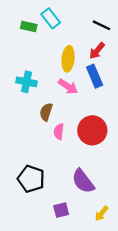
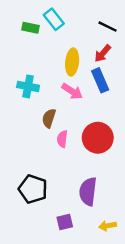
purple semicircle: (83, 181) -> (88, 191), turned 44
yellow arrow: (102, 213) -> (108, 226), turned 42

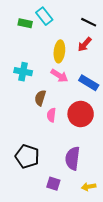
blue rectangle: (100, 80) -> (89, 83), moved, turned -36
purple square: (65, 222) -> (53, 184), turned 32

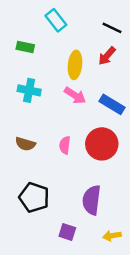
green rectangle: (25, 23) -> (25, 47), moved
brown semicircle: (40, 98) -> (25, 144), moved, turned -91

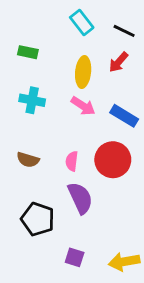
cyan rectangle: (56, 20) -> (82, 22), moved
purple semicircle: (92, 200) -> (80, 198), moved, turned 148
yellow arrow: (112, 236) -> (124, 262), size x1.5

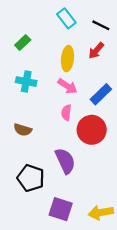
green rectangle: (28, 52) -> (23, 42), turned -56
blue rectangle: (124, 116) -> (101, 94), turned -75
pink semicircle: (72, 161) -> (66, 113), moved
purple square: (75, 257) -> (61, 209), size x1.5

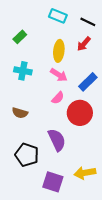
cyan rectangle: (66, 18) -> (58, 16), turned -30
pink semicircle: (66, 113) -> (58, 98), turned -144
yellow arrow: (101, 213) -> (85, 173), moved

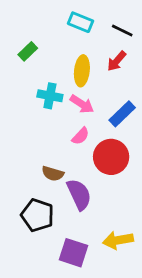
cyan cross: (23, 71) -> (50, 96), moved
brown semicircle: (20, 113) -> (53, 174), moved

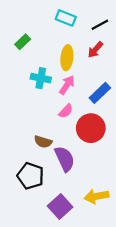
black line: (122, 31) -> (100, 25), turned -54
pink arrow: (82, 104) -> (67, 85), turned -90
purple square: (74, 253) -> (60, 207), turned 30

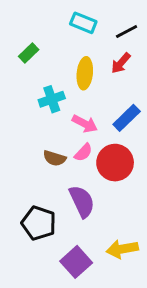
cyan cross: (41, 78) -> (52, 99), turned -30
pink arrow: (67, 85) -> (85, 124), moved, turned 84
pink semicircle: (66, 111) -> (83, 152), moved
brown semicircle: (43, 142) -> (55, 158), moved

